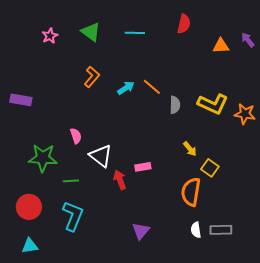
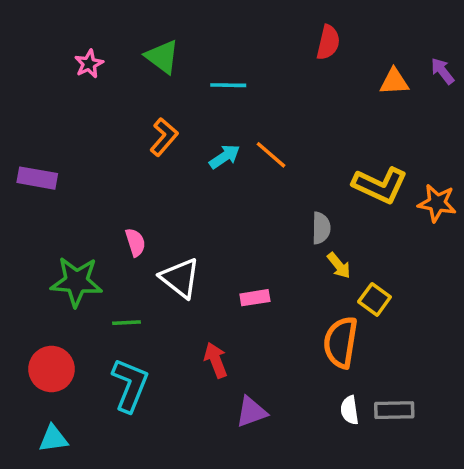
cyan line: (135, 33) -> (228, 85), moved
gray semicircle: (175, 105) -> (321, 228), moved
red arrow: (120, 180) -> (216, 360), moved
purple triangle: (141, 231) -> (251, 412), turned 30

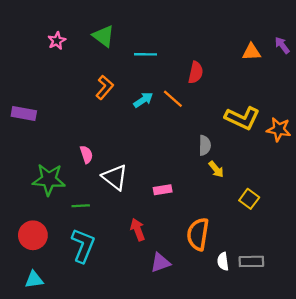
red semicircle: (328, 42) -> (196, 73), moved
yellow square: (375, 299) -> (249, 199), moved
orange semicircle: (341, 342) -> (198, 234), moved

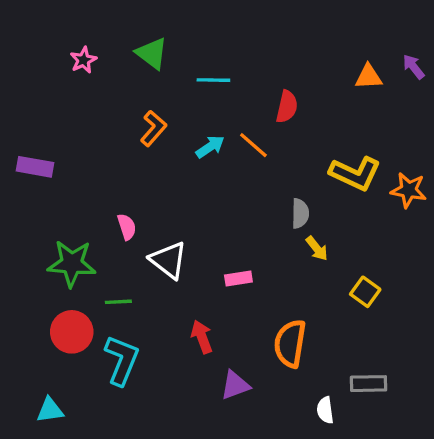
red circle: (33, 235) -> (72, 332), moved
white semicircle: (223, 261) -> (325, 410), moved

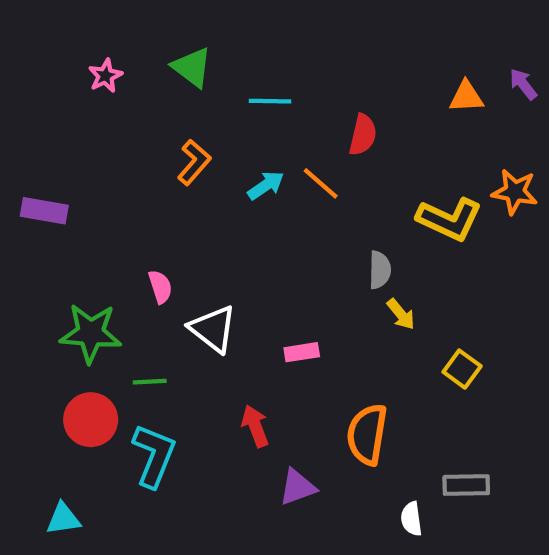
orange star: (409, 190) -> (515, 192), moved

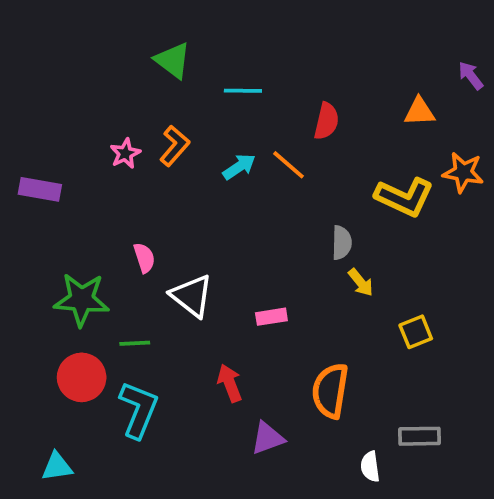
pink star: (105, 76) -> (125, 153), moved
orange triangle: (466, 97) -> (419, 112), moved
yellow square: (462, 369) -> (416, 332), turned 32

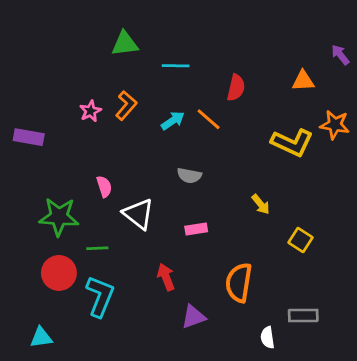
green triangle: (173, 60) -> (125, 44), turned -44
gray semicircle: (342, 243) -> (189, 176), moved, turned 100
yellow square: (416, 332) -> (300, 240), turned -35

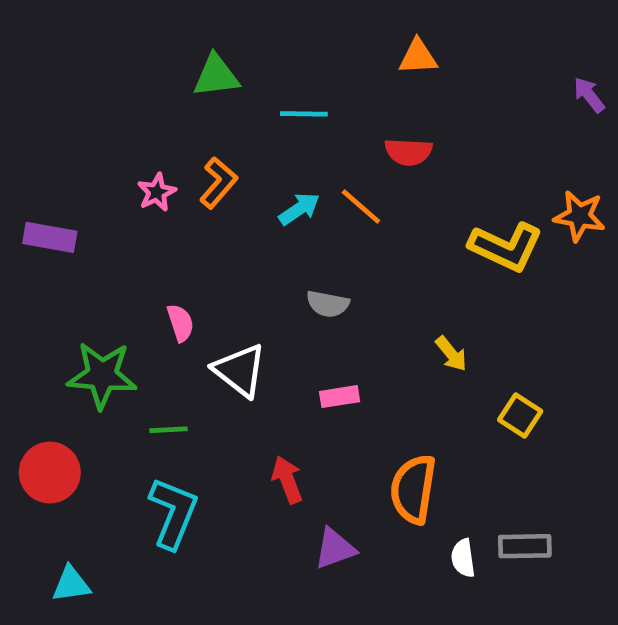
orange triangle: (303, 81) -> (418, 57), moved
red semicircle: (236, 88) -> (408, 152), turned 80
red circle: (59, 273) -> (50, 473), moved
white semicircle: (268, 337) -> (463, 558), moved

